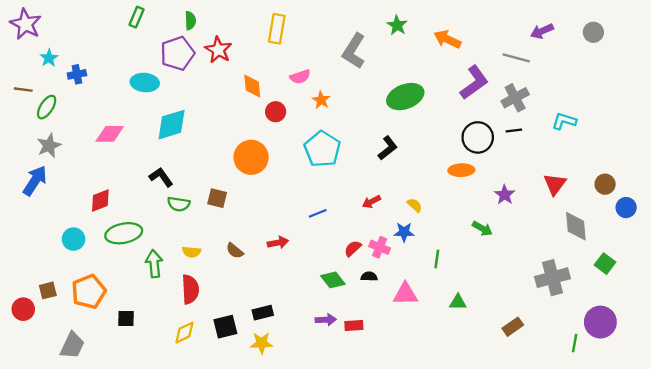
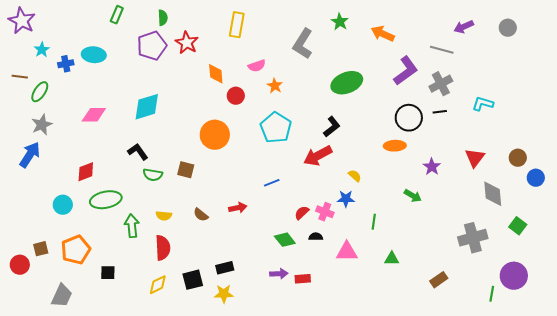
cyan ellipse: (145, 83) -> (94, 55), moved
red arrow: (371, 202) -> (318, 156), moved, size x1.8

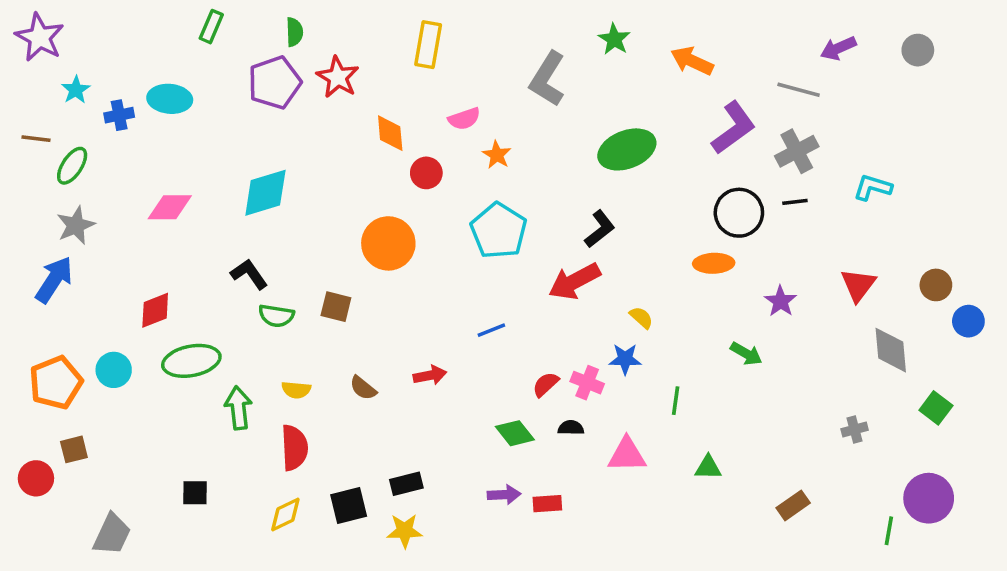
gray cross: (473, 238) -> (855, 430), size x0.5
orange pentagon: (76, 250) -> (56, 383), moved

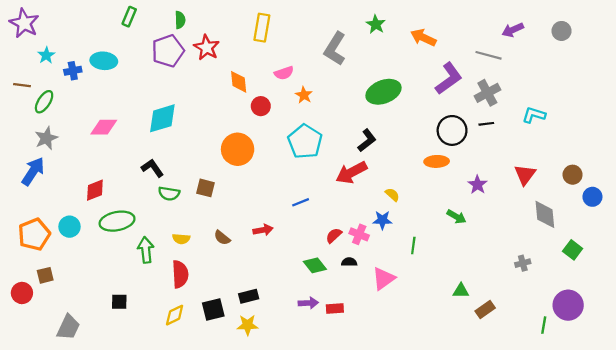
pink triangle: (627, 455) -> (383, 279), turned -35
green triangle: (708, 467) -> (461, 291), moved

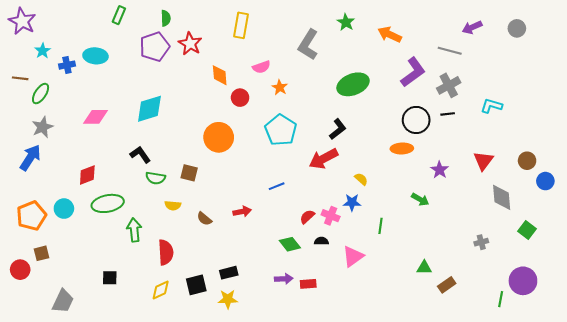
yellow semicircle: (181, 239) -> (173, 205), moved

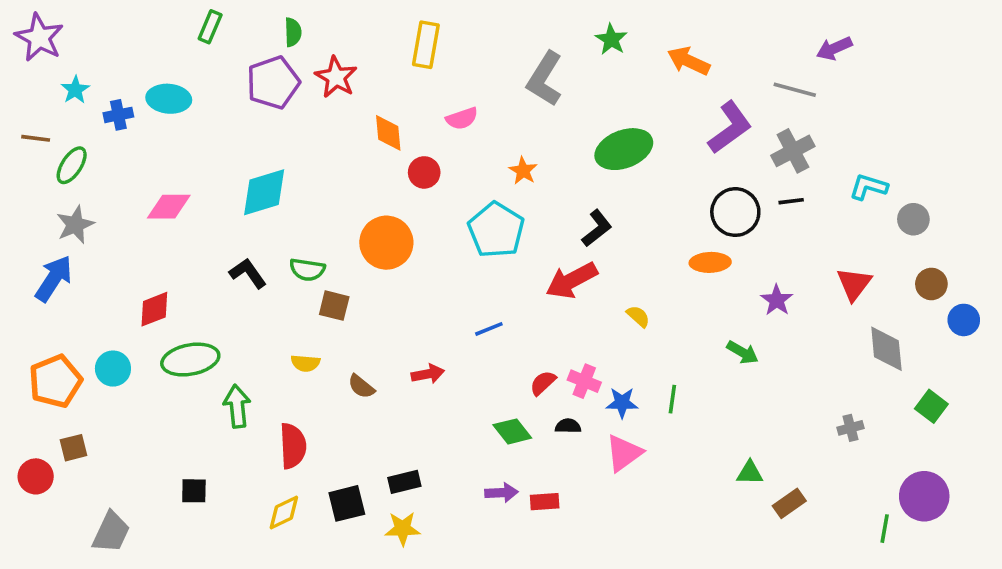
gray circle: (517, 28) -> (913, 219), moved
orange star: (280, 87) -> (523, 171), moved
green semicircle: (156, 178) -> (307, 270), moved
blue star: (352, 202) -> (622, 403), moved

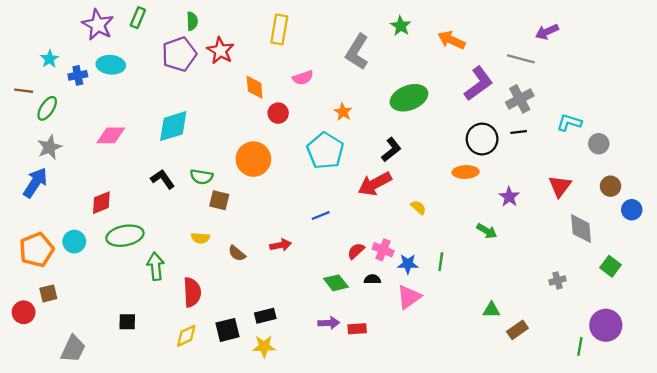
purple star: (39, 38) -> (98, 25), moved

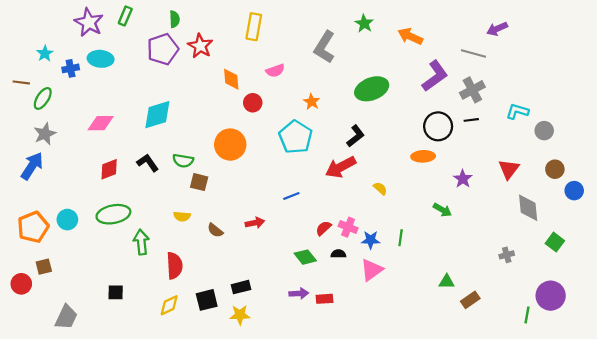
red diamond: (101, 203) -> (109, 169), moved

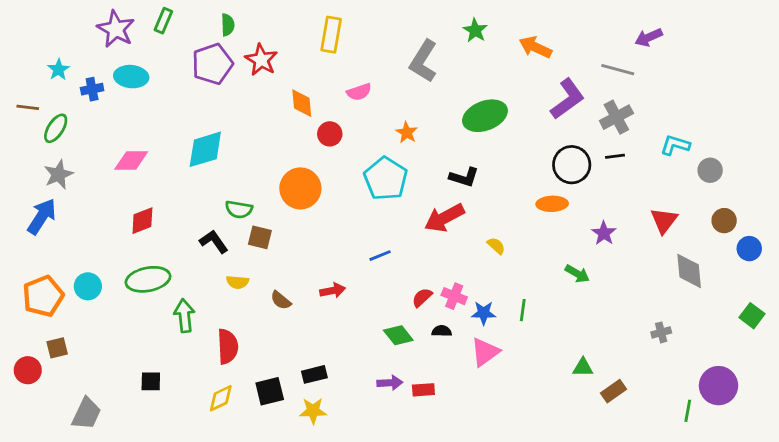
black L-shape: (356, 136) -> (464, 177), turned 55
black L-shape: (148, 163) -> (214, 242), moved
green square: (555, 242) -> (752, 316), moved

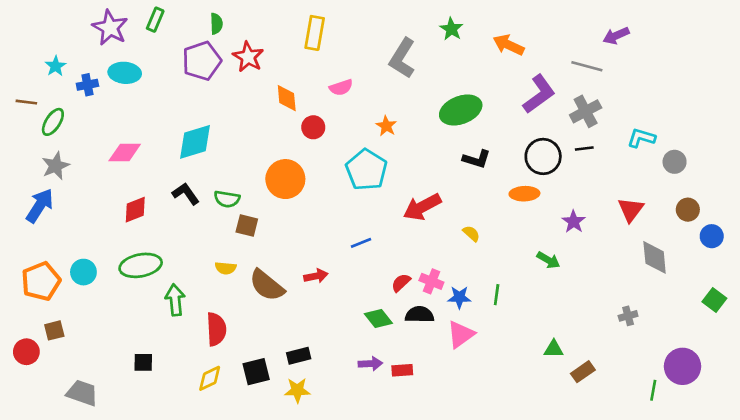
black L-shape: (464, 177) -> (477, 159), moved
black L-shape: (214, 242) -> (186, 194), moved
brown semicircle: (281, 300) -> (267, 285), size x1.8
black semicircle: (442, 331) -> (420, 315), size x1.5
gray trapezoid: (86, 414) -> (82, 393), turned -96

